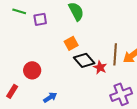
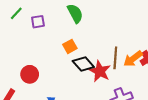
green line: (19, 11) -> (16, 13), turned -64
red star: (100, 67) -> (100, 71), size x1.5

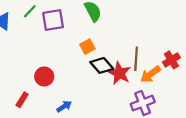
purple square: (38, 22) -> (53, 20), size x1.5
orange arrow: (133, 59) -> (150, 74), moved

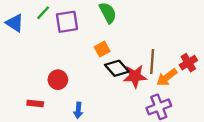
red star: (119, 73) -> (135, 76), turned -30
red rectangle: (22, 100) -> (35, 103), turned 64
blue arrow: (64, 106) -> (78, 110), turned 128

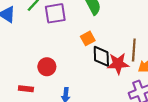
black diamond: (117, 68) -> (101, 56), turned 40

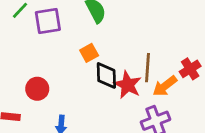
red star: (118, 64) -> (128, 85), turned 30

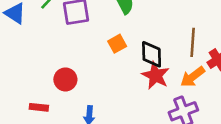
brown line: (148, 68) -> (193, 42), moved
black diamond: (106, 75) -> (152, 54), moved

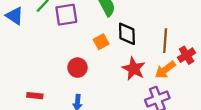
black diamond: (152, 54) -> (127, 34), moved
red circle: (65, 79) -> (77, 68), moved

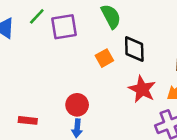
red circle: (77, 68) -> (77, 105), moved

